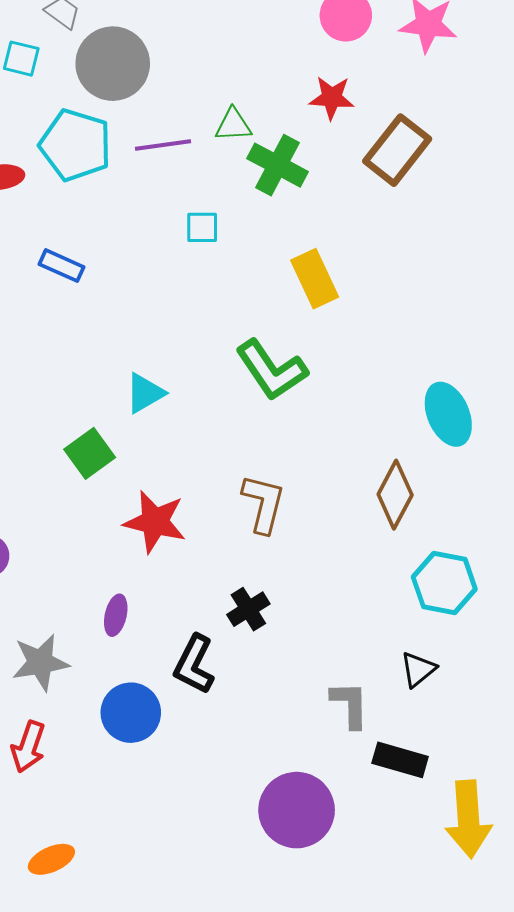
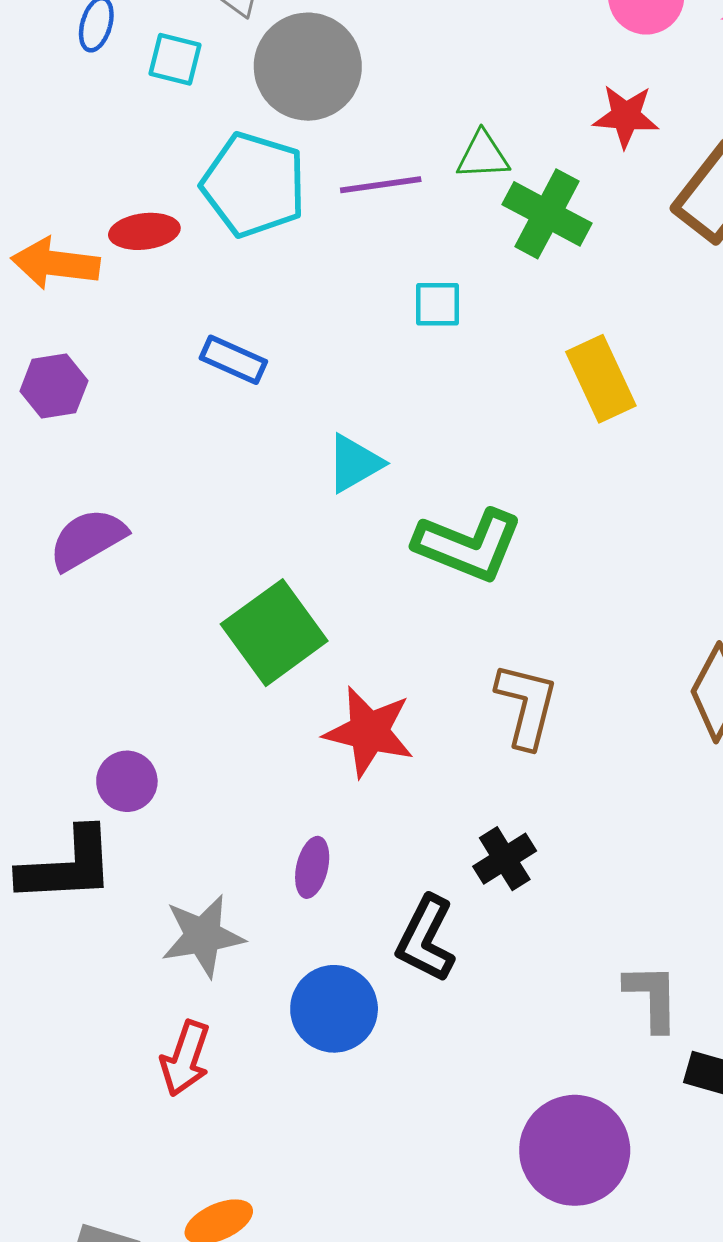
green L-shape: (271, 370) -> (468, 545), moved, turned -34
cyan triangle: (145, 393) -> (354, 463), moved
green square: (90, 453) -> (274, 633), size x1.4

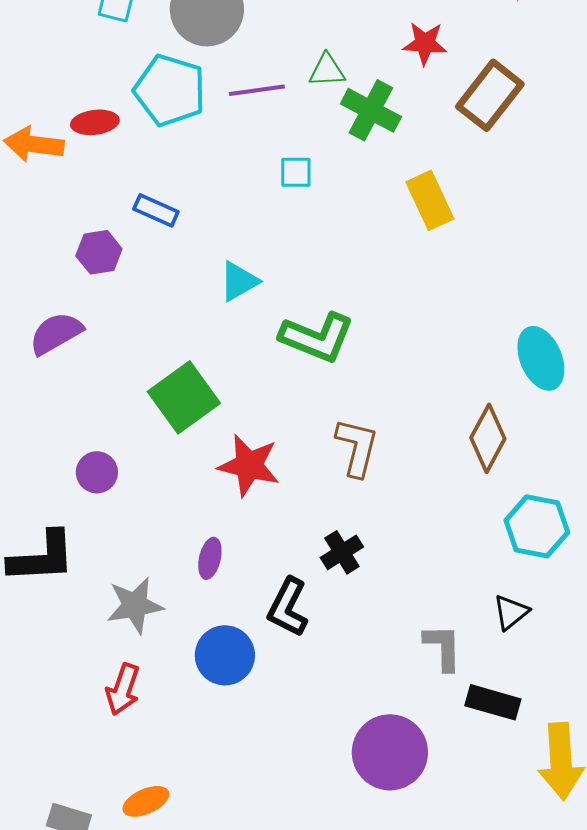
yellow rectangle: (601, 379) -> (430, 200), moved
purple hexagon: (54, 386) -> (99, 252), moved
purple circle: (127, 781) -> (97, 472), moved

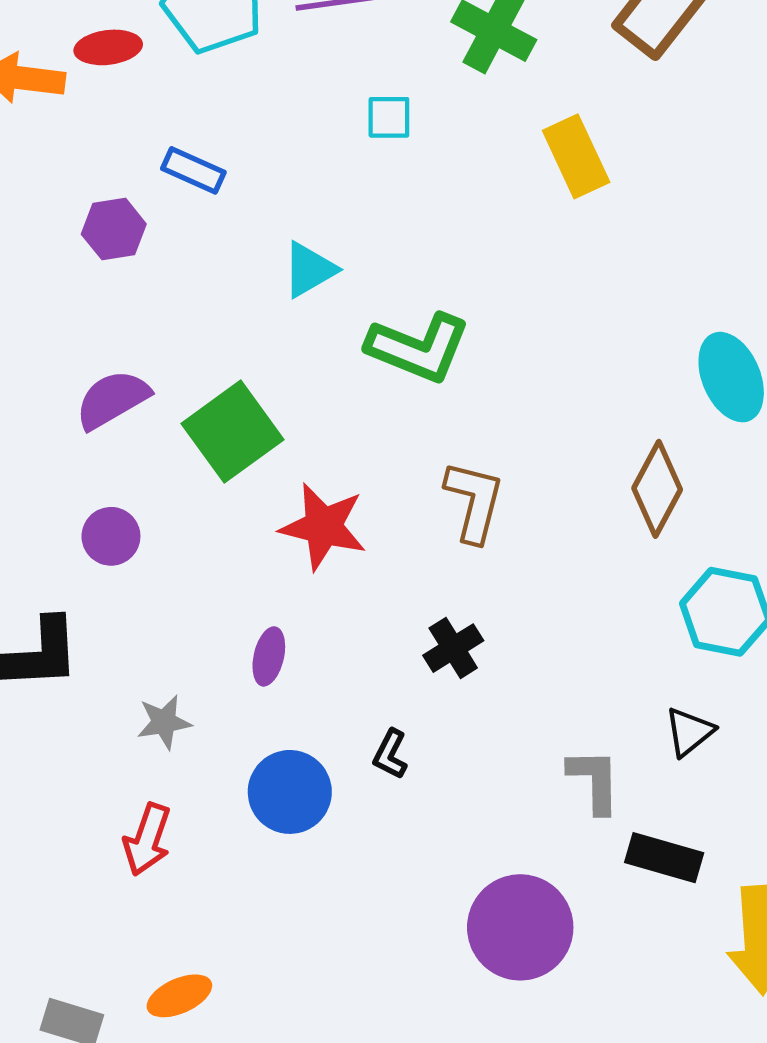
purple semicircle: (56, 333) -> (112, 399), moved
gray star: (135, 605) -> (164, 722), size x0.7
black L-shape: (288, 607) -> (390, 754), moved, size x0.6

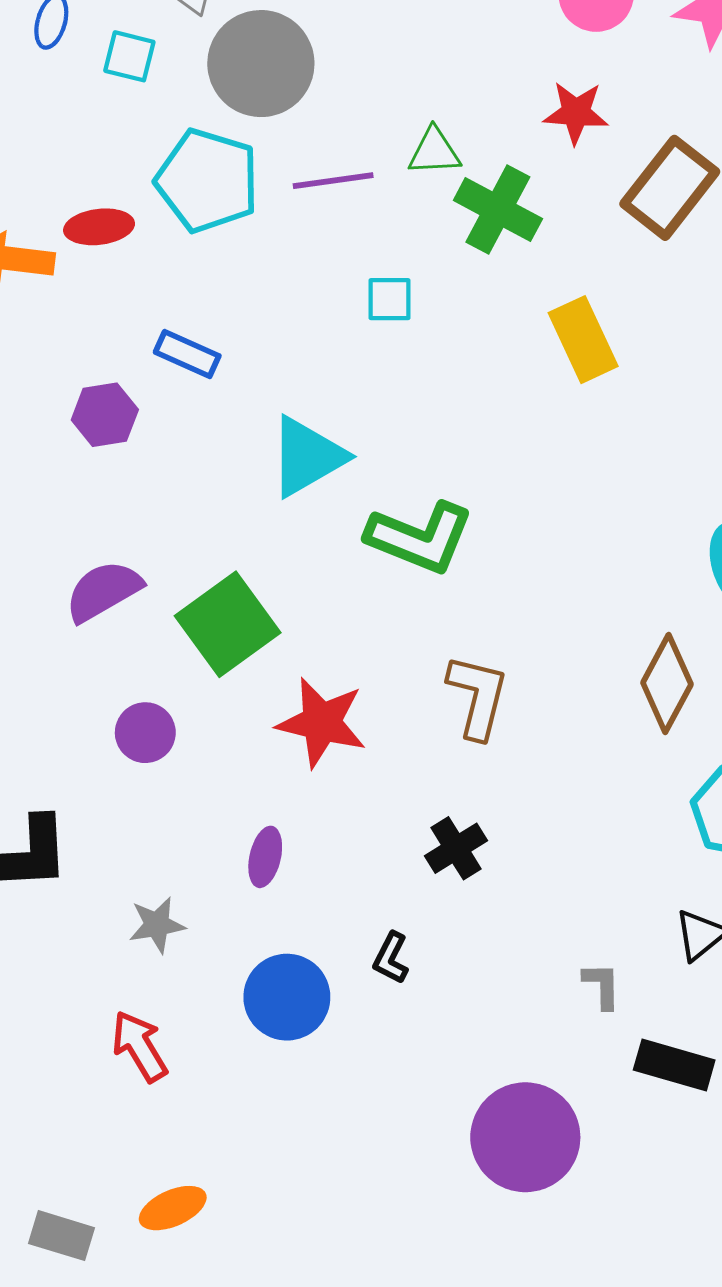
cyan triangle: (309, 270) -> (307, 457), size x1.4
purple circle: (111, 536) -> (145, 733), moved
gray L-shape: (594, 781) -> (602, 986), size x0.7
red arrow: (147, 839) -> (139, 1046), turned 130

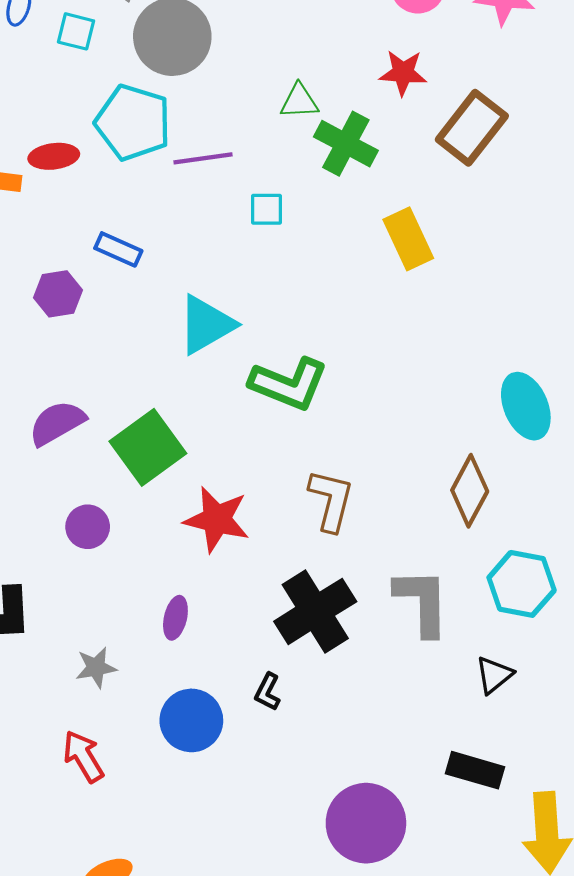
purple line: (333, 181) -> (203, 158), moved
black cross: (456, 848) -> (315, 611), size x1.8
gray L-shape: (602, 986) -> (422, 602), moved, size x2.0

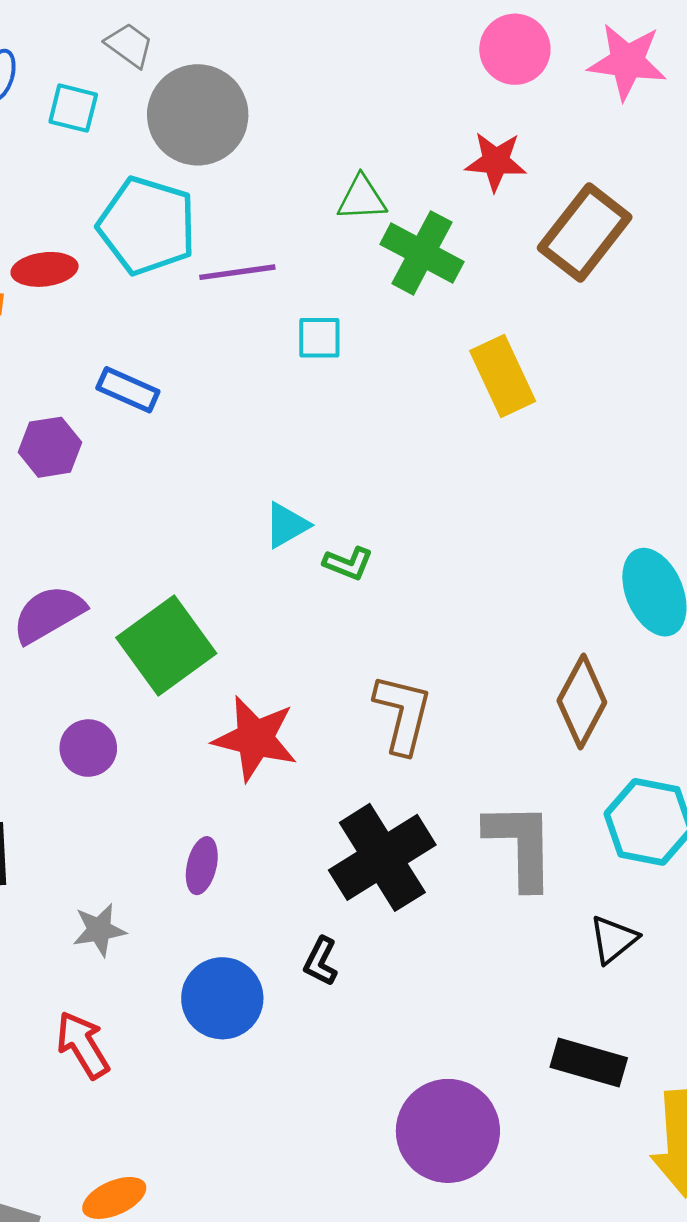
cyan triangle: (206, 325) -> (287, 525), moved, size x0.6
green L-shape: (289, 384) -> (348, 563), size x0.5

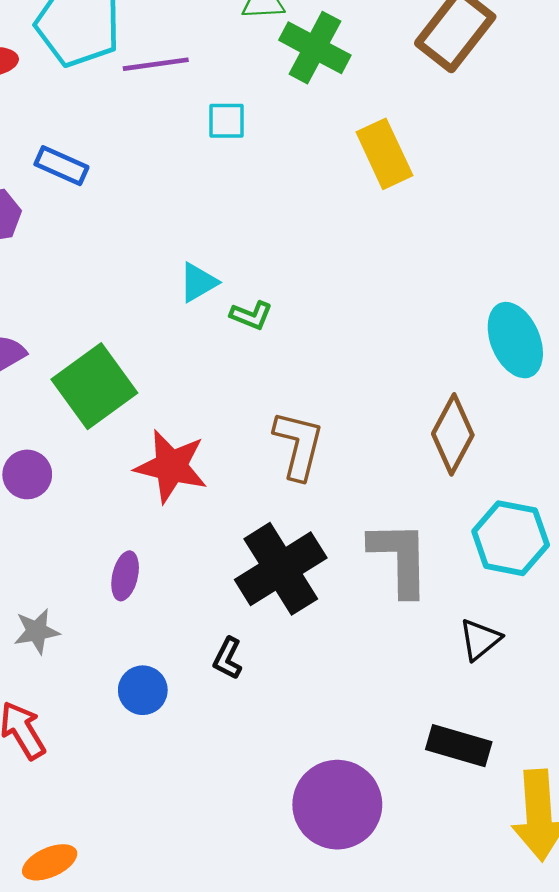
blue circle: (222, 998) -> (143, 690), size x0.7

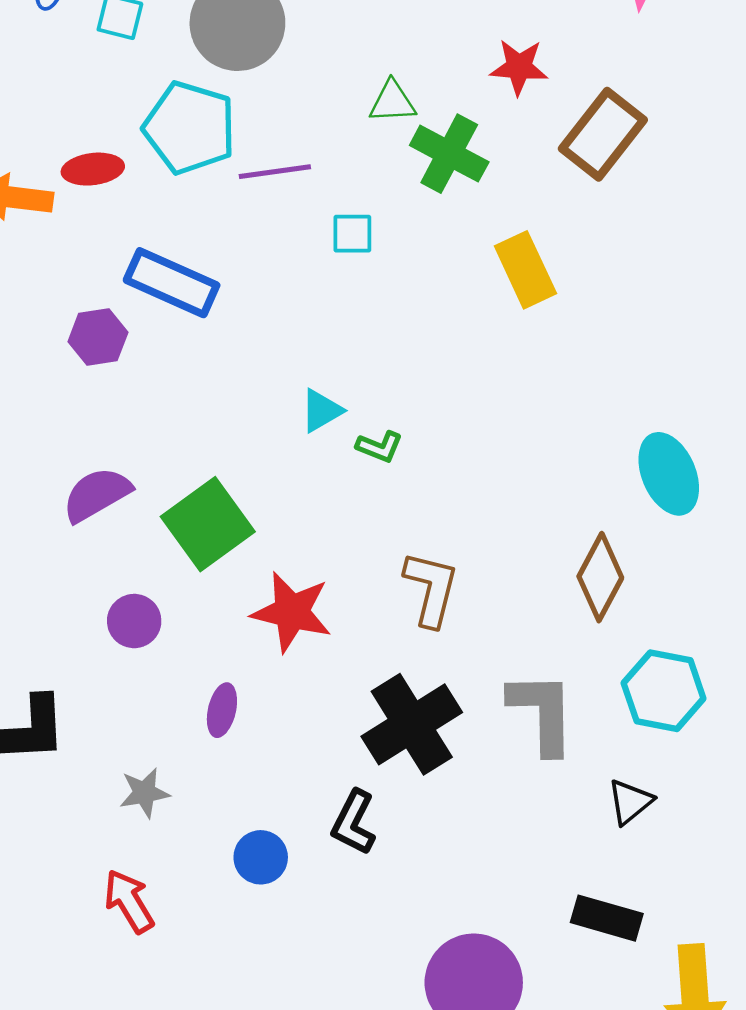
blue rectangle: (61, 166) -> (172, 283), size x1.6
purple ellipse: (125, 576) -> (222, 710), moved
black L-shape: (228, 658) -> (354, 822), size x1.4

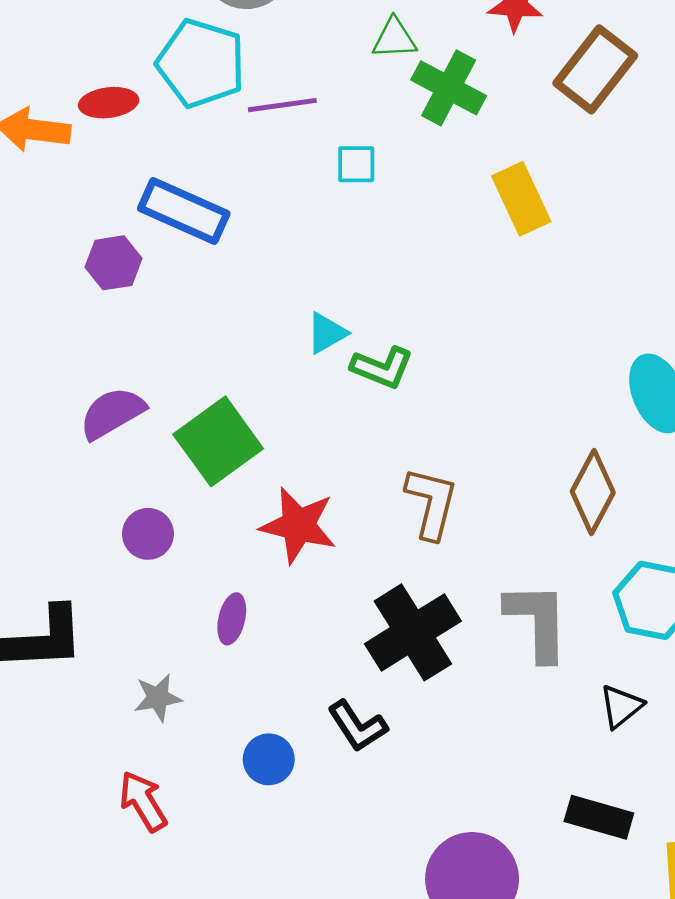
green L-shape: (379, 447) -> (382, 368), size x1.4
black L-shape: (354, 822) -> (357, 726), turned -60

